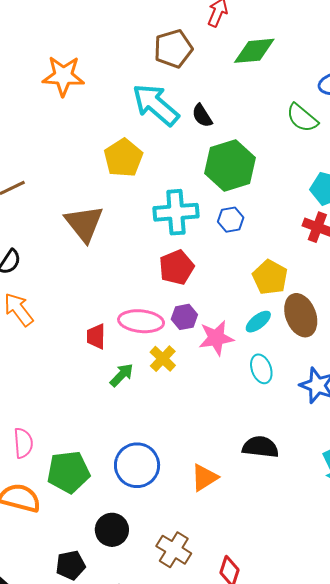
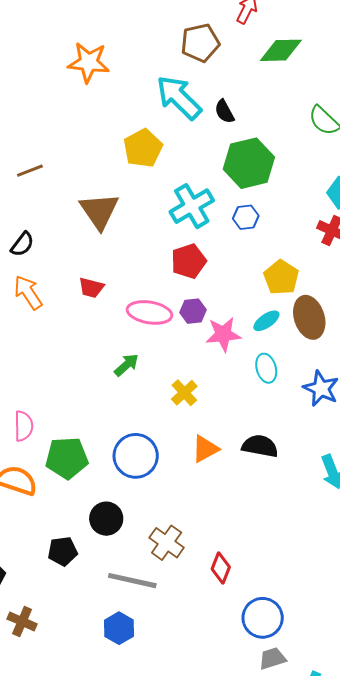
cyan cross: (176, 212) -> (192, 206), turned -30
red trapezoid: (96, 336) -> (91, 288), moved, turned -80
yellow cross: (163, 359) -> (184, 393), moved
orange triangle: (204, 477) -> (205, 449), moved

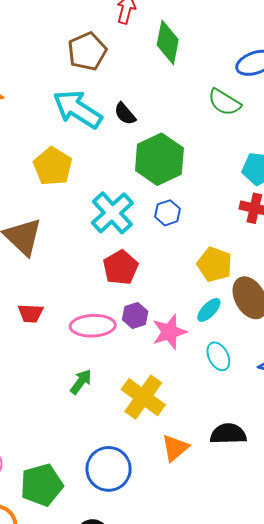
green diamond: (281, 50) -> (168, 42), turned -66
yellow cross: (184, 393) -> (143, 397), size x1.6

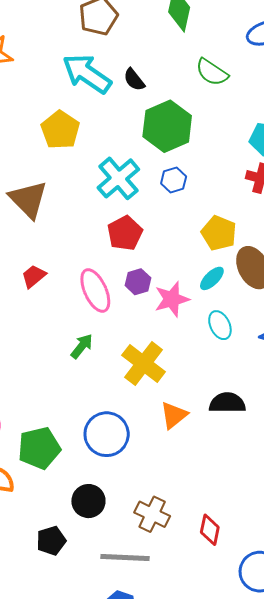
green semicircle: (224, 102) -> (212, 72), moved
red trapezoid: (31, 313) -> (34, 276), turned 136
pink ellipse: (93, 326) -> (95, 291), turned 66

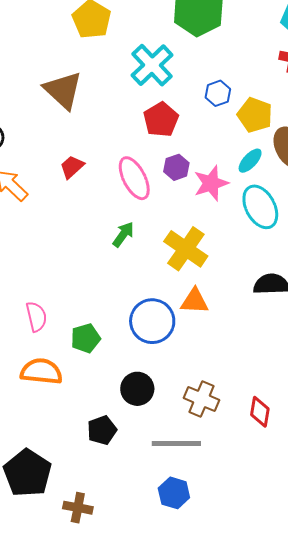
blue hexagon: (174, 180) -> (218, 93), moved
cyan ellipse: (220, 325) -> (260, 207), size x1.5
orange triangle: (174, 415) -> (195, 301), moved, turned 44
green pentagon: (39, 448) -> (86, 338), size x0.7

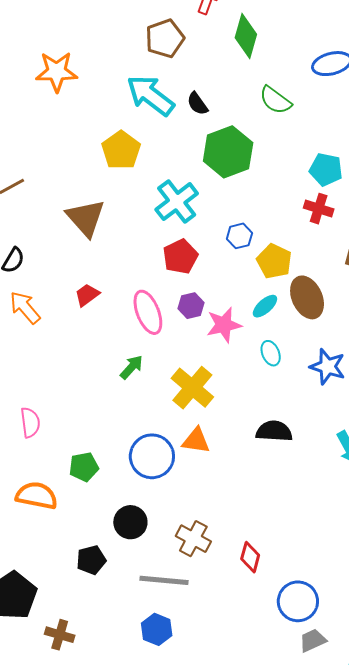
cyan ellipse: (260, 207) -> (271, 353), size x0.6
pink semicircle: (36, 317) -> (30, 422), moved

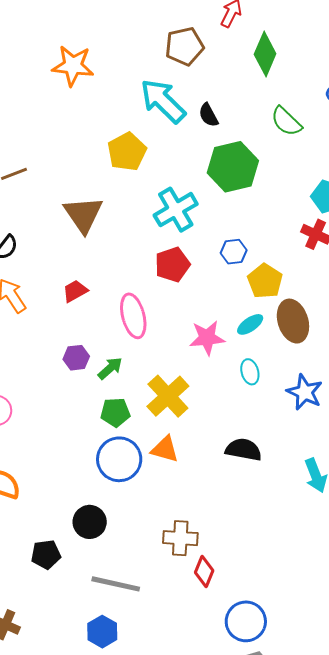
purple hexagon: (191, 306) -> (76, 358), moved
green pentagon: (84, 467) -> (115, 412), moved
brown cross: (193, 539) -> (180, 538), moved, turned -32

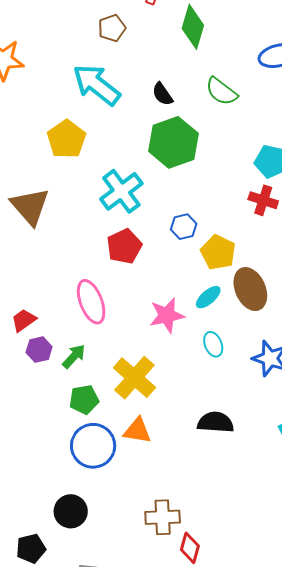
brown pentagon: (184, 46) -> (112, 28), size x0.7
black semicircle: (208, 115) -> (162, 94), moved
red trapezoid: (75, 291) -> (24, 320), moved

